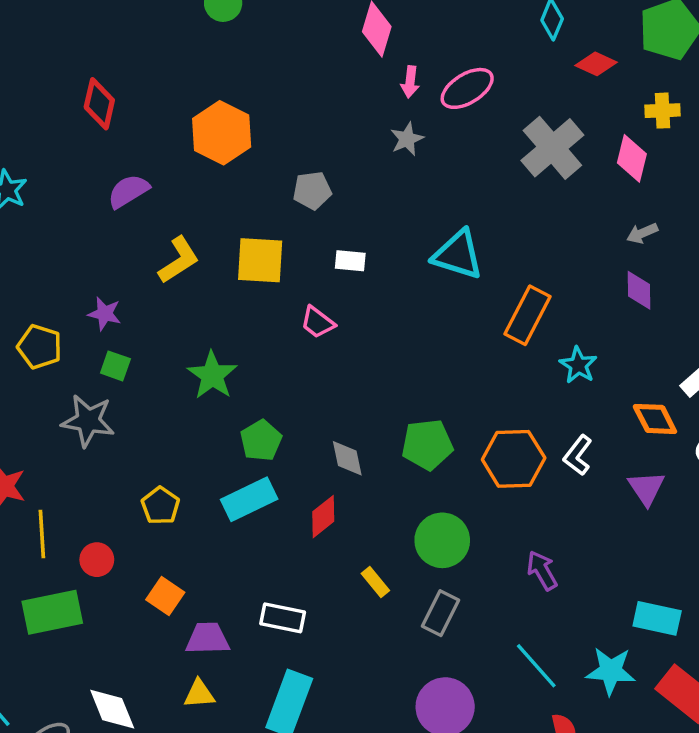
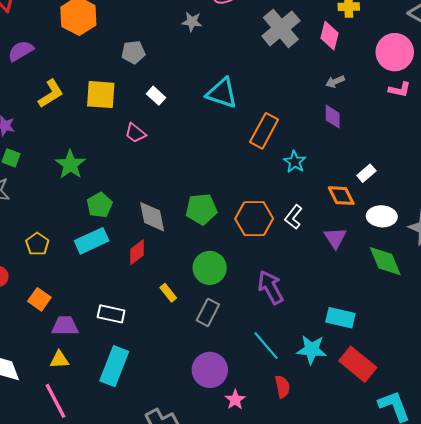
gray star: (407, 139) -> (192, 22), turned 30
white rectangle: (350, 261) -> (156, 96), turned 36
gray diamond: (347, 458) -> (152, 217), size x1.4
purple arrow: (542, 570) -> (271, 287), size x1.4

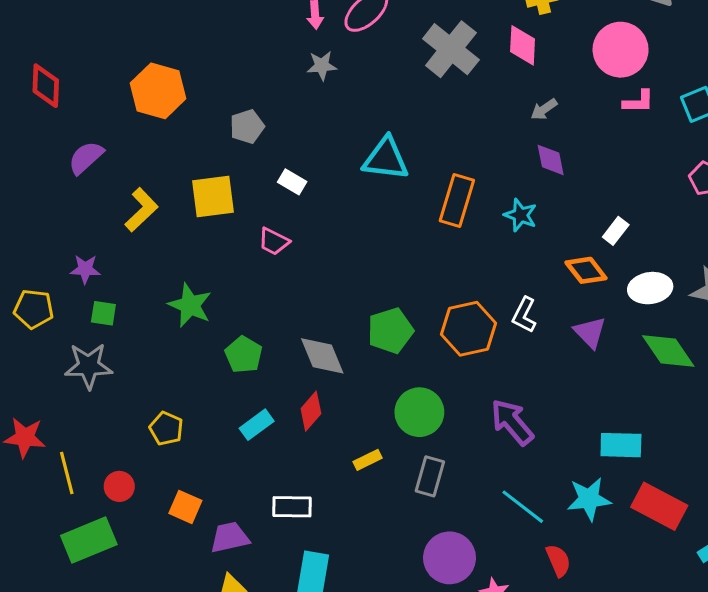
cyan star: (295, 162) -> (521, 215), moved
cyan rectangle: (92, 241) -> (257, 425), moved, size x0.7
yellow rectangle: (168, 293) -> (368, 460), turned -66

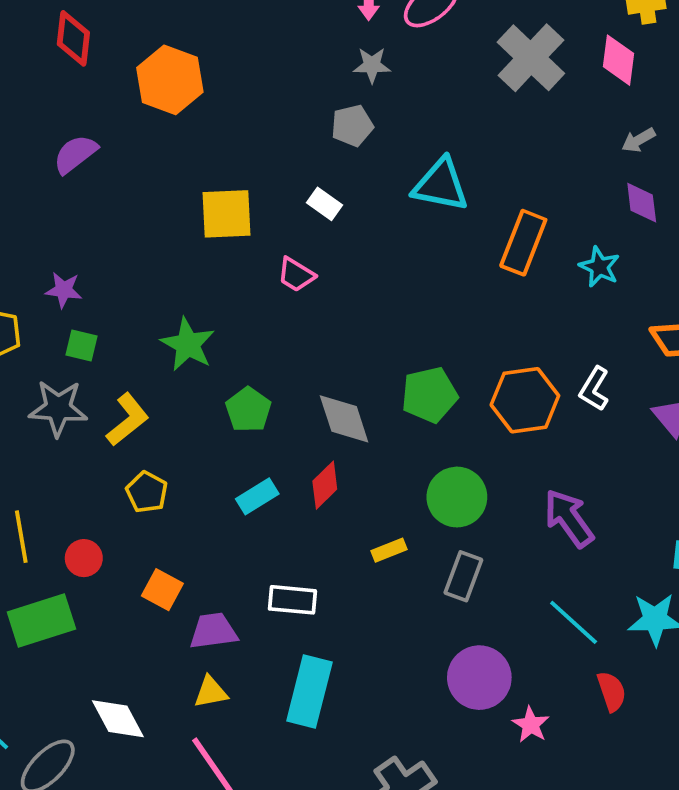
red diamond: (46, 86) -> (73, 38), moved
gray pentagon: (247, 127) -> (352, 126), moved
yellow L-shape: (141, 210) -> (128, 420), moved

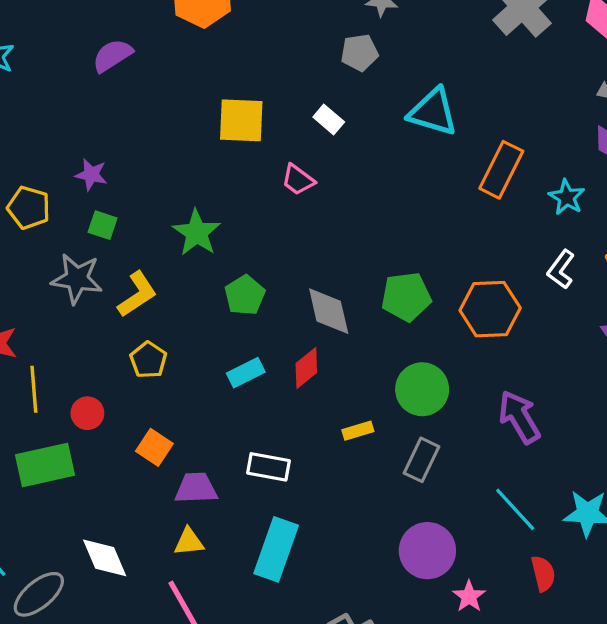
white L-shape: (594, 389) -> (561, 269), moved

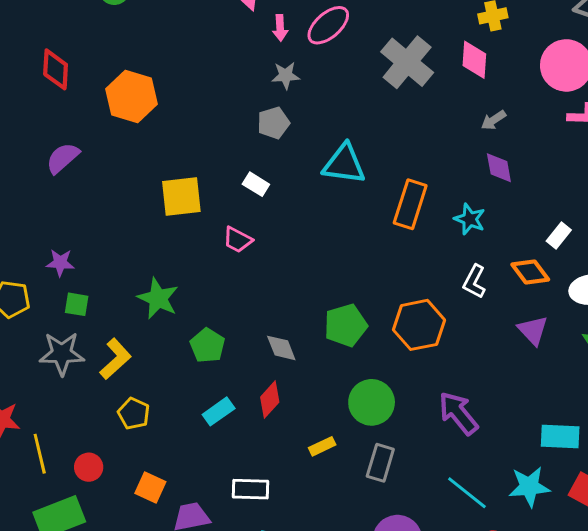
gray diamond: (329, 311) -> (281, 348), size x0.7

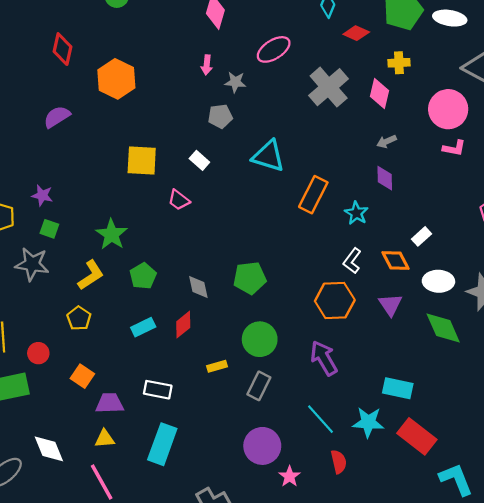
pink arrow: (280, 28) -> (207, 65), moved
orange hexagon: (419, 325) -> (335, 301), moved
yellow L-shape: (115, 359) -> (91, 275), moved

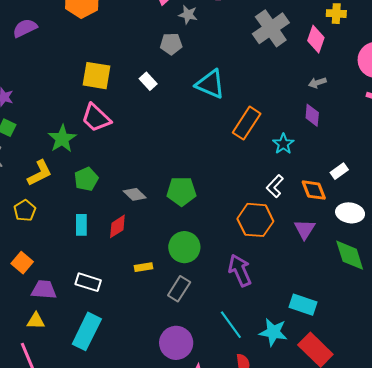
pink trapezoid: (179, 200) -> (96, 118), moved, size x1.5
gray diamond: (198, 287) -> (135, 194), turned -40
cyan rectangle: (143, 327) -> (81, 225), turned -70

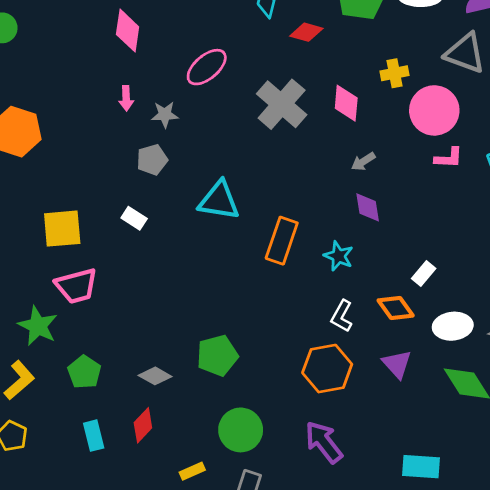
yellow cross: (336, 14) -> (394, 73), moved
pink trapezoid: (96, 118) -> (76, 286), turned -44

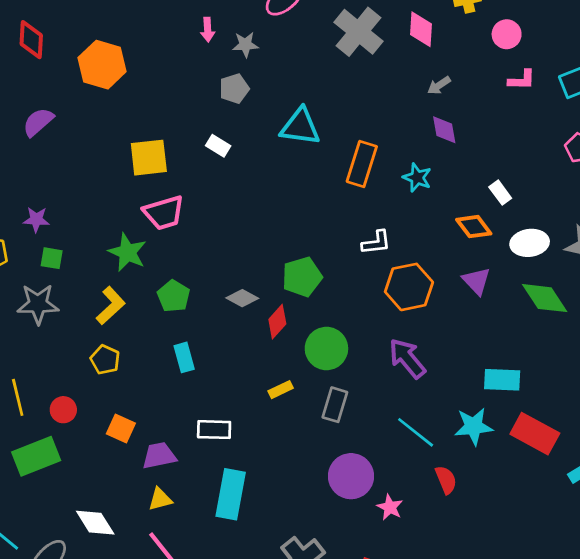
pink circle: (434, 110) -> (507, 34), size x0.6
white rectangle: (424, 274) -> (500, 193), turned -75
white L-shape: (342, 316) -> (376, 243), moved, turned -124
red diamond: (143, 425) -> (277, 322), moved

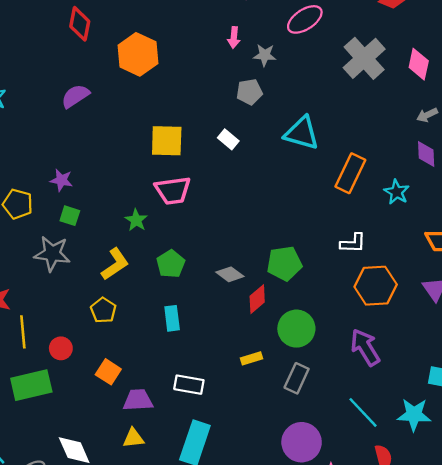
green star: (127, 252) -> (136, 220), size x0.7

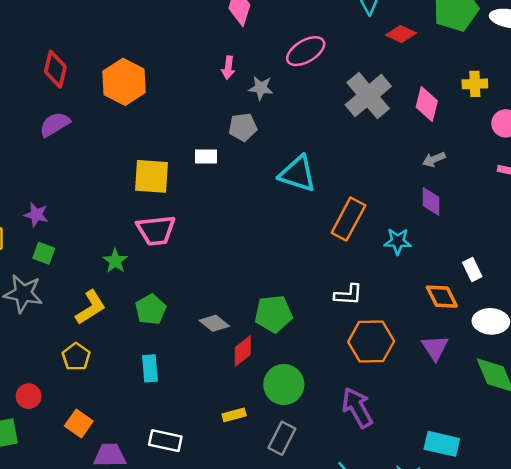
red diamond: (80, 24) -> (55, 69), moved
white rectangle: (228, 139) -> (206, 156), moved, turned -42
cyan star: (397, 192) -> (398, 241), turned -30

